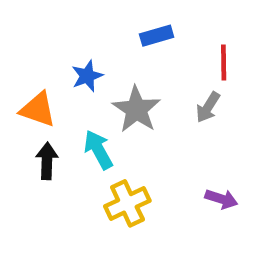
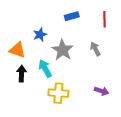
red line: (224, 63) -> (105, 19), moved
gray arrow: (208, 107) -> (95, 49), turned 120
yellow cross: (127, 203) -> (58, 93), turned 30

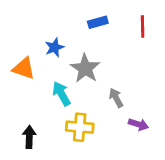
gray arrow: (95, 49) -> (116, 98), moved
black arrow: (21, 74) -> (29, 137), moved

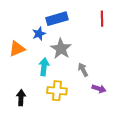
blue rectangle: (98, 22) -> (57, 19), moved, size x1.5
orange triangle: (24, 68) -> (17, 49), turned -42
cyan arrow: (61, 94) -> (44, 67), turned 36

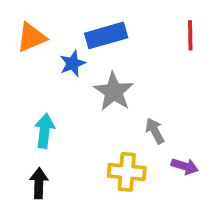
orange triangle: (17, 49) -> (31, 37), moved
cyan arrow: (44, 67) -> (44, 131), moved
yellow cross: (57, 91) -> (127, 172), moved

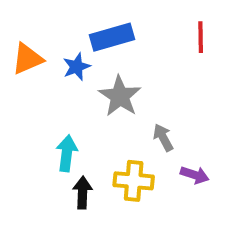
orange triangle: (31, 37) -> (27, 59), moved
cyan arrow: (44, 131) -> (67, 153), moved
black arrow: (39, 183) -> (82, 193), moved

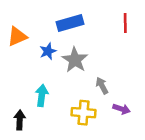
blue star: (77, 67) -> (48, 51), moved
black arrow: (82, 193) -> (20, 120), moved

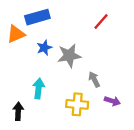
blue rectangle: (70, 23) -> (37, 17), moved
red line: (125, 23) -> (101, 22), moved, turned 42
gray star: (75, 60) -> (69, 56), turned 30

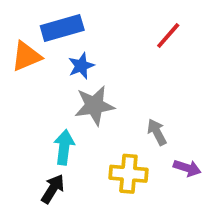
blue star: (44, 48) -> (81, 66), moved
gray star: (69, 56) -> (94, 106), moved
black arrow: (18, 111) -> (53, 189), moved, turned 30

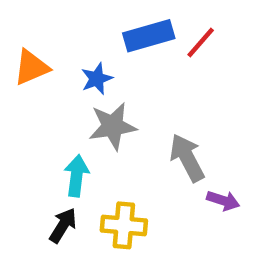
blue rectangle: (62, 28) -> (149, 36), moved
gray arrow: (157, 132) -> (187, 158), size x1.5
yellow cross: (128, 174) -> (124, 225), moved

